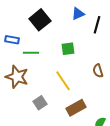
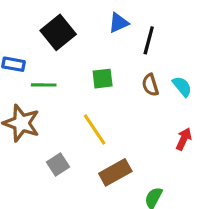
brown semicircle: (98, 71) -> (150, 85), moved

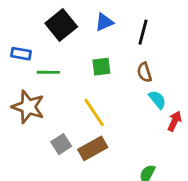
blue triangle: (118, 23) -> (104, 22), moved
cyan semicircle: (182, 87) -> (157, 100), moved
brown rectangle: (115, 172) -> (93, 148), moved

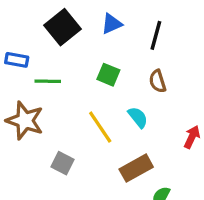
green square: (101, 67) -> (108, 75), turned 30
cyan semicircle: (157, 100) -> (138, 117), moved
gray square: (61, 144) -> (63, 163), turned -30
brown rectangle: (93, 148) -> (136, 168), moved

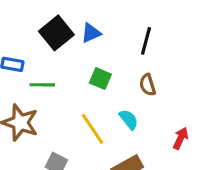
blue triangle: (112, 24) -> (91, 33), moved

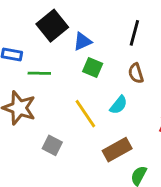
blue triangle: (91, 33) -> (83, 42), moved
cyan semicircle: (129, 119) -> (119, 105), turned 78

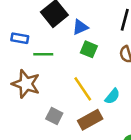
cyan semicircle: (119, 105) -> (112, 96), moved
brown rectangle: (117, 150) -> (90, 120), moved

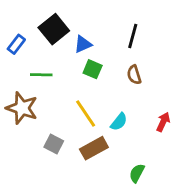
blue rectangle: (20, 38) -> (16, 44), moved, turned -63

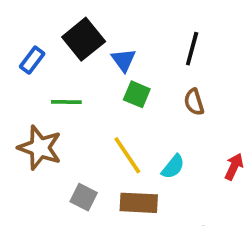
blue triangle: (83, 44) -> (124, 60), turned -42
brown rectangle: (94, 148) -> (139, 203), turned 32

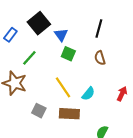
green line: (66, 102) -> (29, 58), turned -49

